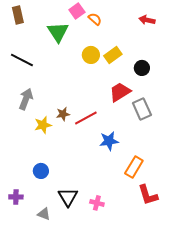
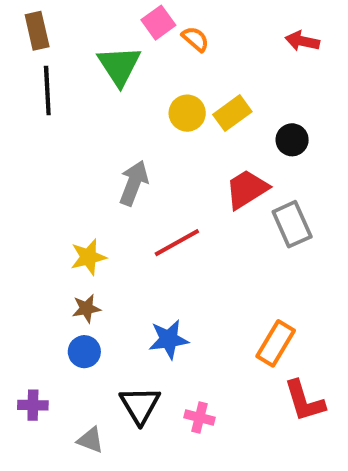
black line: (22, 60) -> (47, 90), moved, turned 60
gray arrow: (26, 99) -> (134, 183), moved
brown star: (63, 114) -> (86, 308), moved
blue star: (109, 141) -> (169, 339), moved

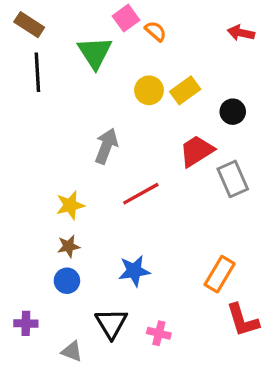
brown rectangle: (37, 31) -> (29, 25), turned -44

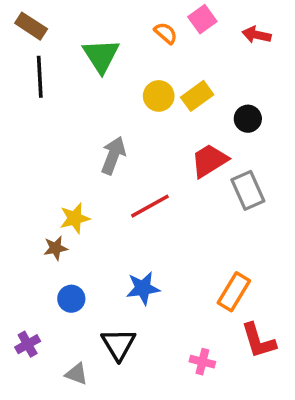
pink square: (126, 18) -> (202, 19), moved
brown star: (69, 246) -> (56, 248), moved
purple cross: (26, 323) -> (28, 344), turned -30
pink cross: (159, 333) -> (202, 362), moved

